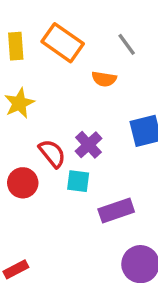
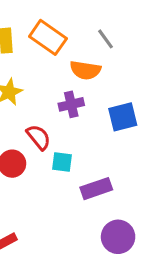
orange semicircle: (104, 79) -> (85, 70), size x1.4
purple cross: (89, 145) -> (71, 104), moved, turned 30

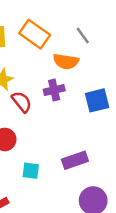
red semicircle: (39, 137) -> (22, 102), moved
cyan square: (62, 162) -> (31, 171), moved

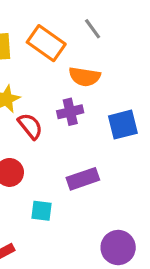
gray line: (83, 35) -> (93, 29), moved
purple rectangle: (75, 160) -> (83, 179), moved

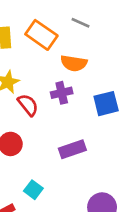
gray line: (93, 29) -> (81, 23), turned -30
cyan square: (41, 211) -> (33, 190), moved, turned 30

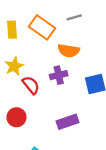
gray line: (81, 23) -> (74, 17), turned -40

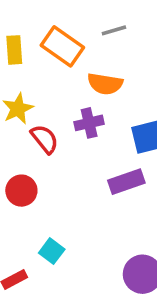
purple rectangle: (68, 122) -> (126, 182), moved

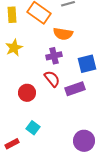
red semicircle: (45, 139) -> (52, 79), moved
red circle: (21, 191) -> (27, 93), moved

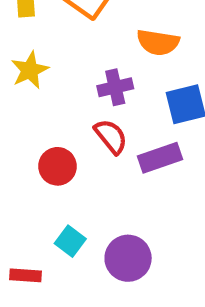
orange semicircle: (63, 34) -> (158, 42), moved
purple circle: (84, 141) -> (128, 258), moved
red rectangle: (12, 144) -> (25, 275), turned 32

